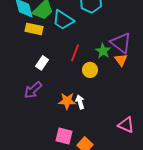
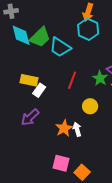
yellow rectangle: (34, 29) -> (29, 80), moved
yellow circle: (90, 70) -> (90, 106), moved
orange star: (67, 101) -> (64, 128), turned -30

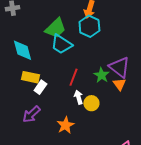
cyan diamond: (21, 35) -> (22, 50), moved
green trapezoid: (40, 37) -> (55, 28), moved
white arrow: (77, 129) -> (78, 97), moved

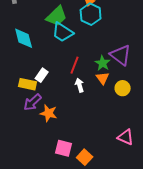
yellow rectangle: (30, 77) -> (28, 84), moved
orange triangle: (119, 84) -> (103, 78), moved
yellow circle: (91, 103) -> (123, 88), moved
orange star: (65, 125) -> (49, 113), moved, turned -30

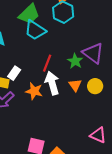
orange triangle: (103, 78) -> (75, 85), moved
white arrow: (80, 85) -> (52, 83), size x1.6
orange star: (49, 113) -> (34, 91), moved

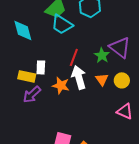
white rectangle: (14, 73) -> (41, 67), turned -32
pink triangle: (98, 135) -> (125, 111), moved

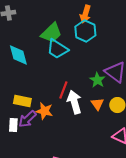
red line: (74, 57) -> (63, 90), moved
white rectangle: (41, 67) -> (13, 125), moved
orange star: (61, 85) -> (44, 111), moved

